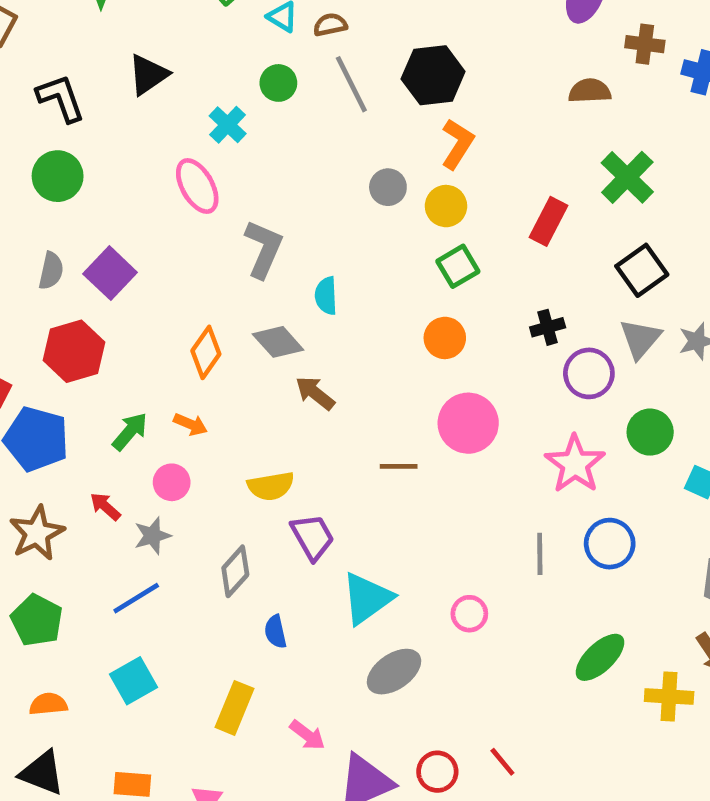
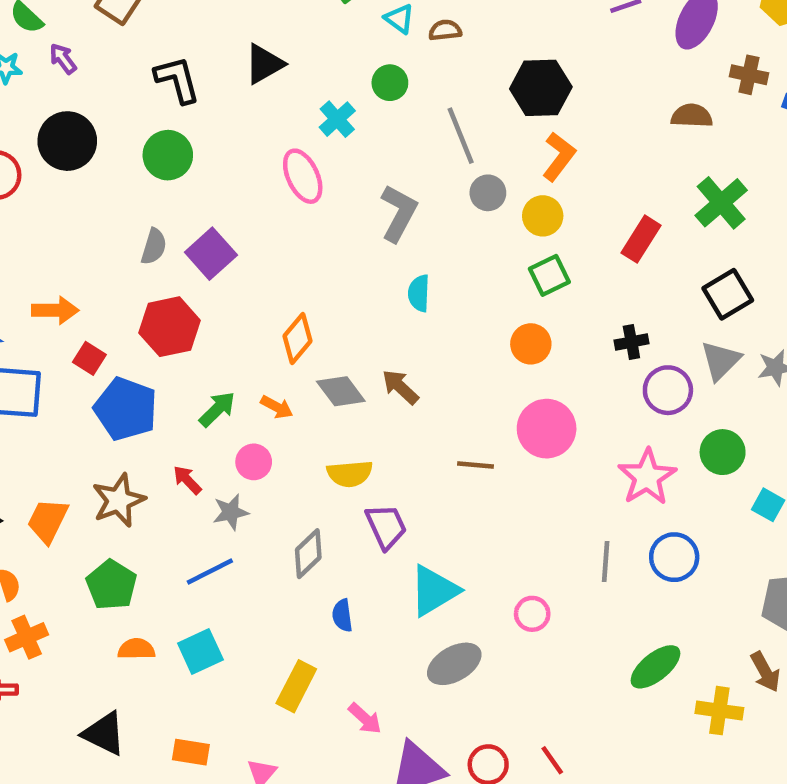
gray line: (351, 84) -> (461, 136), moved
gray L-shape: (263, 249) -> (399, 213), moved
gray diamond: (278, 342) -> (341, 391), moved
orange semicircle: (48, 704) -> (136, 649), moved

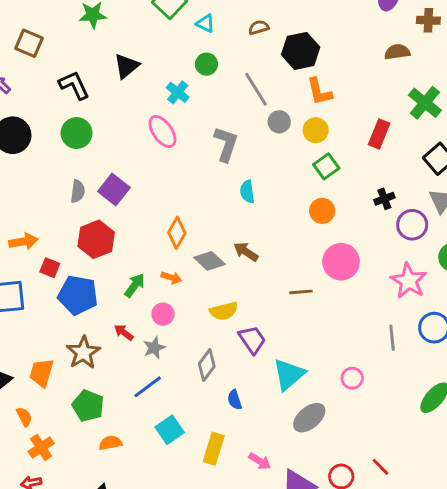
brown semicircle: (445, 30) -> (259, 27), moved
orange L-shape: (559, 156) -> (319, 92), turned 140
cyan square: (200, 652) -> (170, 430), moved

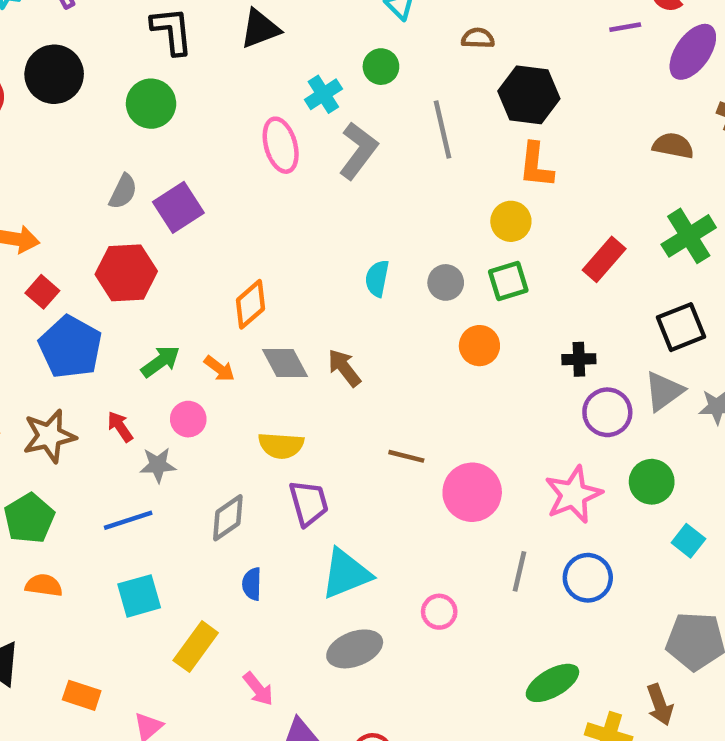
gray circle: (279, 122) -> (446, 282), moved
gray L-shape: (226, 144) -> (358, 151), moved
pink circle: (341, 262) -> (472, 492), moved

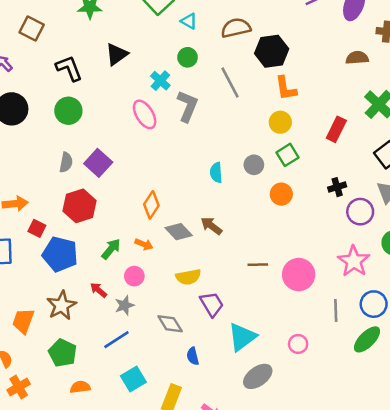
brown semicircle: (478, 38) -> (236, 28), size x1.6
gray diamond: (228, 518) -> (170, 324), turned -72
green ellipse: (552, 683) -> (367, 339), moved

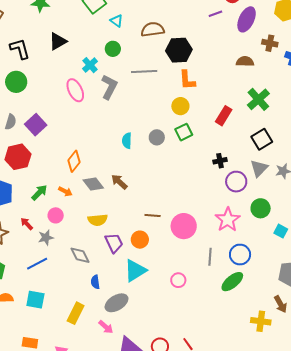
gray line: (230, 82) -> (144, 71), turned -70
orange circle: (281, 194) -> (140, 240), moved
gray ellipse: (258, 376) -> (117, 303), moved
cyan square: (133, 379) -> (35, 300), moved, turned 36

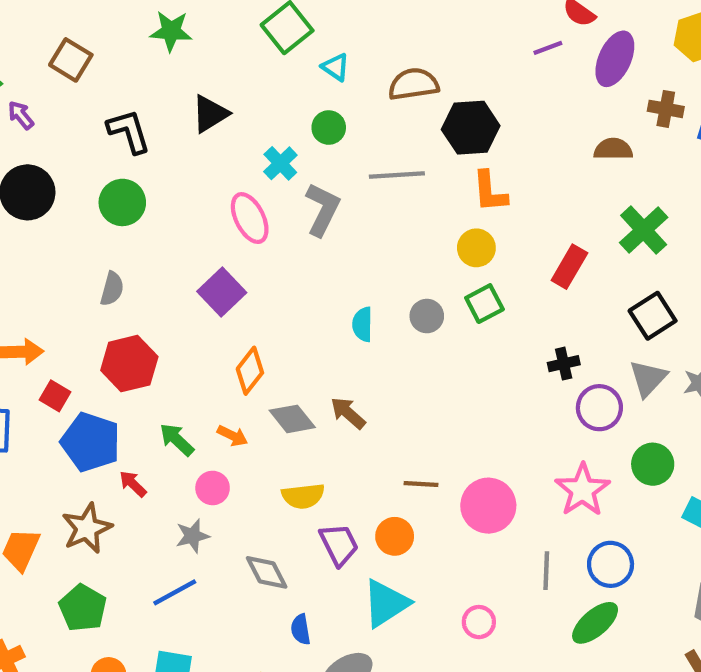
purple square: (36, 125) -> (222, 292), moved
green arrow: (39, 193) -> (177, 440), turned -90
red arrow: (27, 224) -> (133, 484), moved

